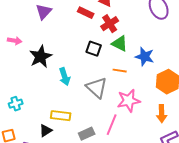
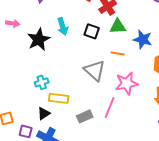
green triangle: (120, 44) -> (118, 26), turned -30
cyan arrow: (65, 77) -> (63, 26), moved
cyan cross: (16, 104) -> (42, 82), moved

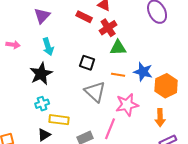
cyan arrow: (63, 26) -> (48, 47), moved
black square: (92, 31) -> (87, 63), moved
black star: (39, 39) -> (41, 74), moved
blue star: (143, 39) -> (143, 72), moved

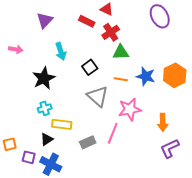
cyan arrow: (48, 47) -> (61, 51), moved
black square: (87, 63) -> (90, 67), turned 35
orange hexagon: (166, 86) -> (175, 75), moved

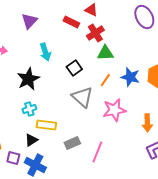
orange line: (121, 79) -> (105, 80), turned -64
pink line: (113, 133) -> (97, 152), moved

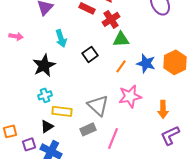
gray triangle: (82, 97) -> (98, 105), moved
purple square: (13, 158) -> (29, 144), turned -32

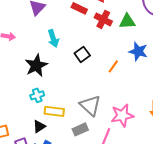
red cross: (111, 19) -> (103, 19), turned -30
green triangle: (121, 39) -> (127, 21), moved
blue star: (146, 63) -> (138, 51), moved
pink star: (130, 96) -> (122, 115), moved

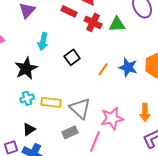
cyan arrow: (53, 38) -> (43, 41), turned 30
blue star: (138, 51) -> (128, 67), moved
yellow rectangle: (54, 111) -> (51, 102), moved

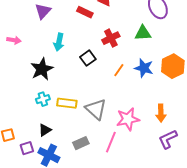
red cross: (93, 22) -> (111, 38), moved, turned 36
green triangle: (117, 24) -> (143, 33), moved
gray rectangle: (70, 132) -> (81, 143), moved

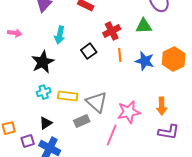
orange line: (119, 70) -> (120, 55), moved, turned -40
purple L-shape: (168, 139) -> (169, 132), turned -145
gray rectangle: (81, 143) -> (82, 121), moved

